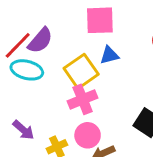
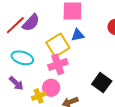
cyan ellipse: (27, 70) -> (22, 58), moved
pink circle: (88, 135) -> (51, 88), moved

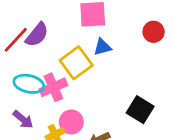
pink cross: (58, 64) -> (53, 87), moved

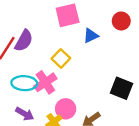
blue triangle: (102, 47) -> (91, 36), moved
yellow square: (76, 63) -> (61, 58), size x0.7

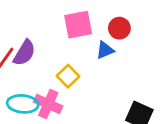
red circle: (121, 21) -> (119, 28), moved
pink cross: (45, 82) -> (48, 104), turned -35

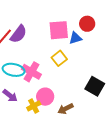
pink square: (78, 25) -> (59, 30), moved
yellow square: (68, 76) -> (59, 58), moved

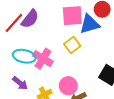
blue triangle: (75, 38) -> (90, 24), size x1.5
pink circle: (45, 97) -> (68, 86), moved

